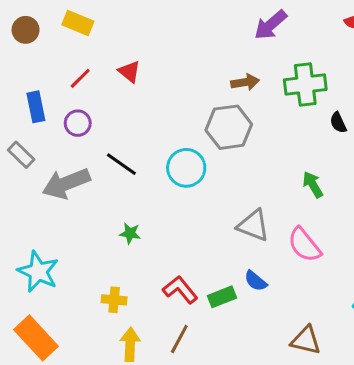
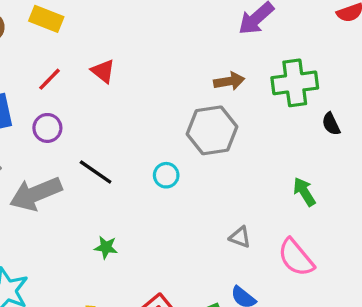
cyan circle: (186, 168) -> (166, 175), size x0.6
gray triangle: (253, 225) -> (240, 237), size x0.6

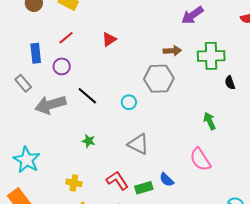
red triangle: (103, 71) -> (109, 39), moved, turned 42
gray triangle: (240, 237) -> (138, 144), moved, size x1.6

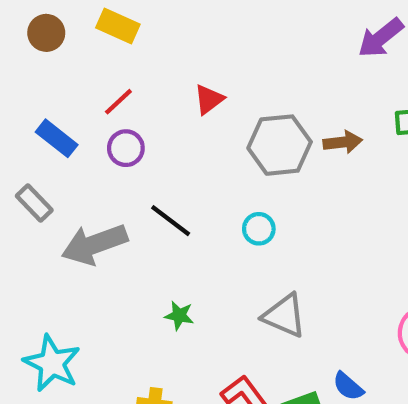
brown arrow: (172, 51) -> (343, 142), moved
blue rectangle: (36, 53) -> (57, 138), turned -42
purple circle: (62, 66) -> (126, 148), moved
gray hexagon: (159, 79) -> (280, 145), moved

